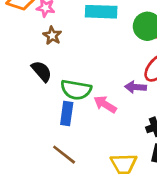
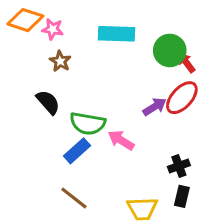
purple arrow: (136, 87) -> (155, 107), moved, turned 144
blue rectangle: (67, 114) -> (77, 151), turned 40

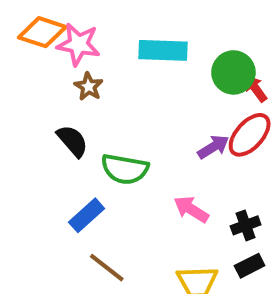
pink star: (53, 29) -> (78, 44), size x1.5
pink arrow: (121, 140) -> (191, 209), moved
blue rectangle: (77, 151) -> (87, 215), moved
black rectangle: (182, 196) -> (250, 266), turned 50

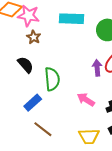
purple arrow: (213, 147) -> (97, 68), turned -63
green semicircle: (125, 169) -> (52, 79), turned -105

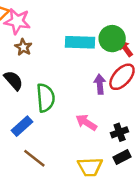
cyan rectangle: (72, 19) -> (80, 42), moved

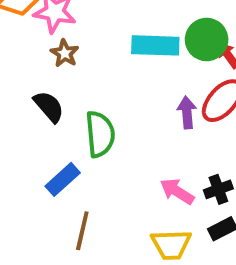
pink arrow: (86, 122) -> (177, 191), moved
brown line: (34, 158) -> (82, 231), turned 65

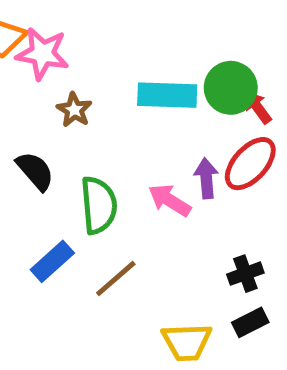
brown star: (65, 53) -> (74, 110), moved
pink arrow: (177, 191) -> (170, 200), moved
brown line: (82, 231) -> (116, 278), moved, turned 36

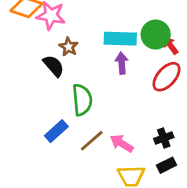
black semicircle: (35, 171) -> (54, 66), moved
purple arrow: (206, 178) -> (122, 63), moved
pink arrow: (170, 200) -> (122, 143), moved

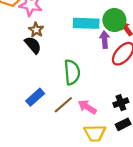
brown star: (69, 47) -> (36, 30), moved
purple arrow: (122, 63) -> (105, 40), moved
green semicircle: (82, 100) -> (72, 72), moved

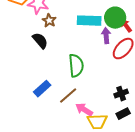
brown star: (36, 30) -> (49, 21), moved
pink arrow: (87, 107) -> (84, 110), moved

